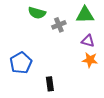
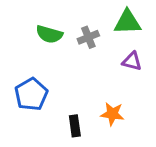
green semicircle: (37, 13) -> (49, 34), moved
orange star: (90, 60) -> (112, 114), moved

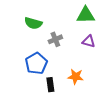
gray cross: (88, 37) -> (55, 39), moved
blue pentagon: (31, 94) -> (36, 63), moved

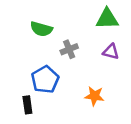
black rectangle: (50, 85) -> (27, 105), moved

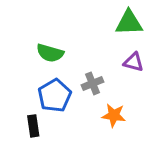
green semicircle: (41, 29) -> (50, 53), moved
gray cross: (69, 49) -> (93, 83), moved

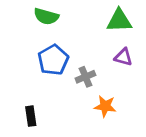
green semicircle: (50, 53) -> (46, 16), moved
blue pentagon: (55, 96) -> (53, 60), moved

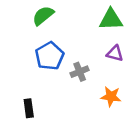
green semicircle: (46, 16) -> (43, 16), turned 125
orange star: (105, 106) -> (111, 96), moved

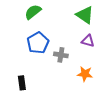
green triangle: (111, 19) -> (85, 15), turned 36
gray cross: (80, 72) -> (61, 55), turned 32

